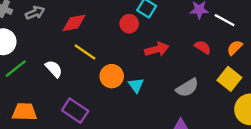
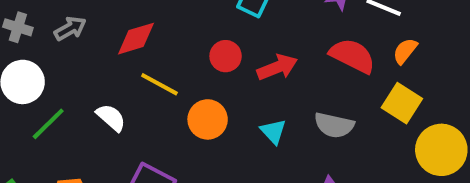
red circle: (129, 24) -> (226, 56), moved
red semicircle: (203, 47) -> (352, 56), size x1.6
cyan triangle: (136, 85) -> (273, 132), moved
gray semicircle: (187, 88) -> (334, 125), turned 50

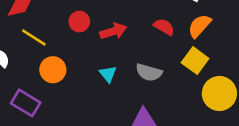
orange semicircle: (405, 51) -> (199, 26), size x1.4
red semicircle: (352, 56) -> (164, 27), size x0.7
orange circle: (208, 119) -> (53, 70), moved

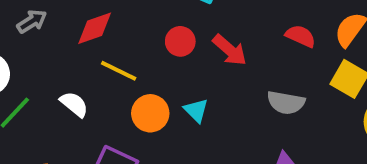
red arrow: (113, 31) -> (230, 50), turned 65
cyan triangle: (108, 74) -> (196, 110), moved

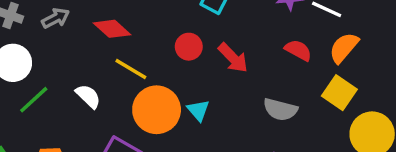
red diamond: (95, 28) -> (112, 29), turned 57
orange circle: (150, 113) -> (157, 110), size x1.4

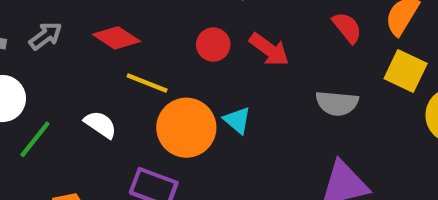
red semicircle: (298, 50) -> (347, 28), turned 32

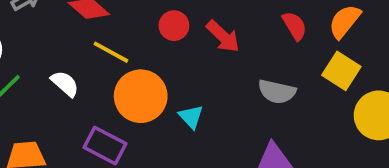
cyan triangle: (237, 120) -> (191, 117), moved

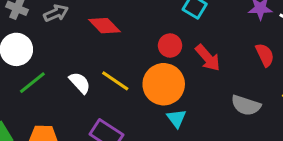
yellow line: (111, 52) -> (115, 81), moved
orange circle: (141, 96) -> (164, 84), moved

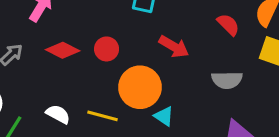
red circle: (170, 46) -> (107, 49), moved
yellow line: (115, 81) -> (102, 116), moved

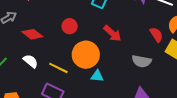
red semicircle: (228, 25) -> (156, 35), moved
red diamond: (63, 50) -> (32, 34), moved
cyan triangle: (164, 116) -> (97, 76), turned -40

